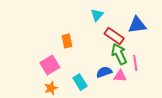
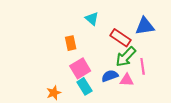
cyan triangle: (97, 15) -> (92, 19), moved, turned -32
green arrow: (119, 54) -> (126, 57), turned -110
pink square: (50, 65) -> (80, 68), moved

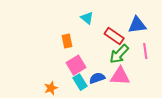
pink line: (143, 66) -> (145, 51), moved
blue semicircle: (110, 76) -> (97, 78), moved
pink triangle: (127, 80) -> (120, 76), size x1.5

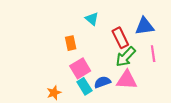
red rectangle: (114, 36) -> (120, 38), turned 30

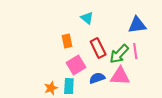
red rectangle: (120, 38) -> (98, 48), moved
pink line: (153, 54) -> (135, 51), moved
cyan rectangle: (84, 86) -> (69, 86), moved, turned 35

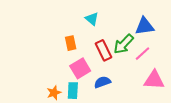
pink line: (135, 51) -> (142, 54), turned 56
green arrow: (119, 54) -> (123, 44), moved
pink triangle: (120, 76) -> (154, 80), moved

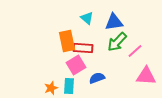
blue triangle: (145, 26) -> (114, 22), moved
orange rectangle: (71, 43) -> (67, 41), size x1.5
red rectangle: (103, 50) -> (83, 48), moved, turned -60

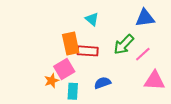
blue triangle: (114, 22) -> (145, 18), moved
pink square: (76, 65) -> (64, 69), moved
orange star: (51, 88) -> (52, 81), moved

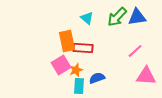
green arrow: (124, 45) -> (117, 17), moved
orange star: (52, 81) -> (76, 70), moved
cyan rectangle: (73, 91) -> (79, 86), moved

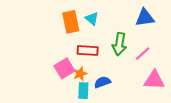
green arrow: (117, 17) -> (119, 44), moved, turned -35
orange rectangle: (67, 41) -> (71, 22), moved

